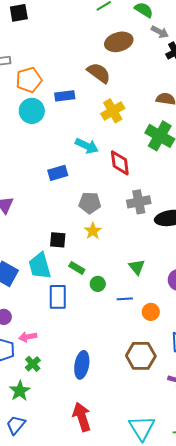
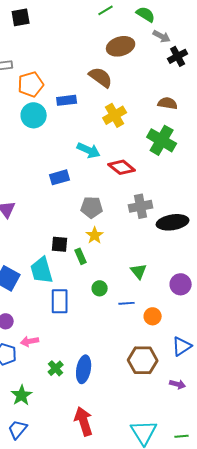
red diamond: (120, 163) -> (122, 167), turned -44
green rectangle: (77, 268) -> (81, 256), moved, turned 35
green cross: (33, 364) -> (56, 368), moved

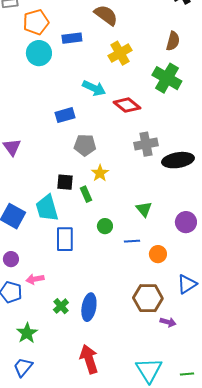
brown semicircle: (168, 103) -> (173, 41), turned 96
gray pentagon: (92, 207) -> (85, 145), moved
purple arrow: (178, 384) -> (168, 322), moved

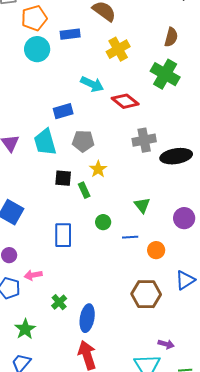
cyan trapezoid: (47, 208) -> (45, 142), moved
blue ellipse: (89, 307) -> (87, 318), moved
purple arrow: (168, 322) -> (166, 344), moved

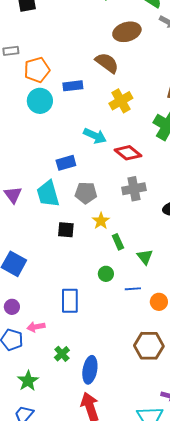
gray cross: (144, 140) -> (134, 189), moved
green rectangle: (84, 190) -> (118, 242), moved
blue rectangle: (63, 235) -> (70, 301), moved

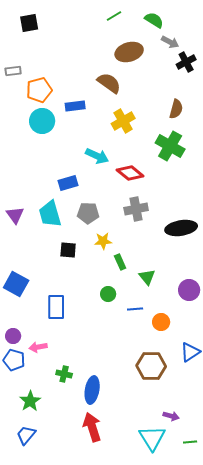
yellow star: (101, 221) -> (103, 241), turned 30
blue rectangle: (70, 301) -> (56, 307), moved
purple circle: (12, 307) -> (13, 336), moved
green cross: (62, 354) -> (64, 374), turned -35

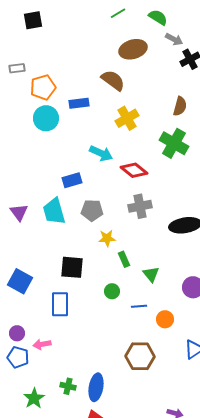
black square: (68, 250) -> (72, 267), moved, size x1.4
brown hexagon: (151, 366) -> (140, 356), moved
green cross: (64, 374) -> (68, 386), moved

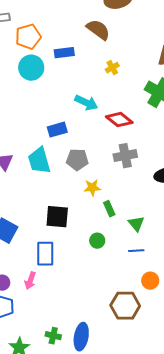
yellow cross: (127, 118) -> (112, 68), size x0.6
blue line: (139, 306) -> (136, 251), moved
orange circle: (165, 319) -> (150, 281), moved
pink arrow: (42, 344) -> (30, 281), moved, turned -60

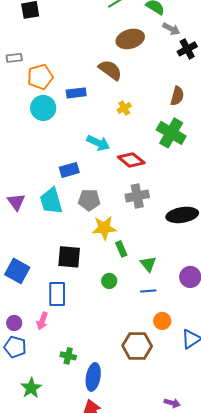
yellow star: (92, 188) -> (104, 228), size x1.4
green cross: (53, 336) -> (68, 356), moved

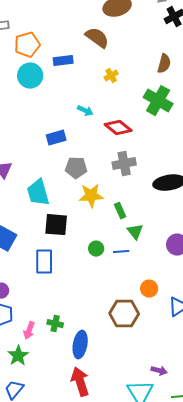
cyan arrow: (98, 143) -> (85, 111), size x0.7
cyan trapezoid: (51, 201) -> (38, 193), moved
green rectangle: (121, 249) -> (120, 211), moved
blue line: (148, 291) -> (121, 252), moved
pink arrow: (42, 321) -> (29, 331), moved

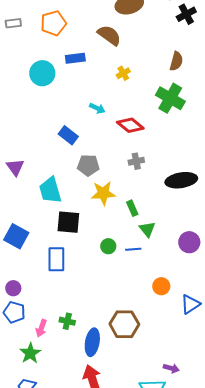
orange pentagon: (27, 45) -> (53, 23), moved
blue rectangle: (56, 138) -> (68, 135), turned 54
gray cross: (124, 164) -> (136, 161), size x0.7
brown hexagon: (124, 314) -> (124, 324), moved

